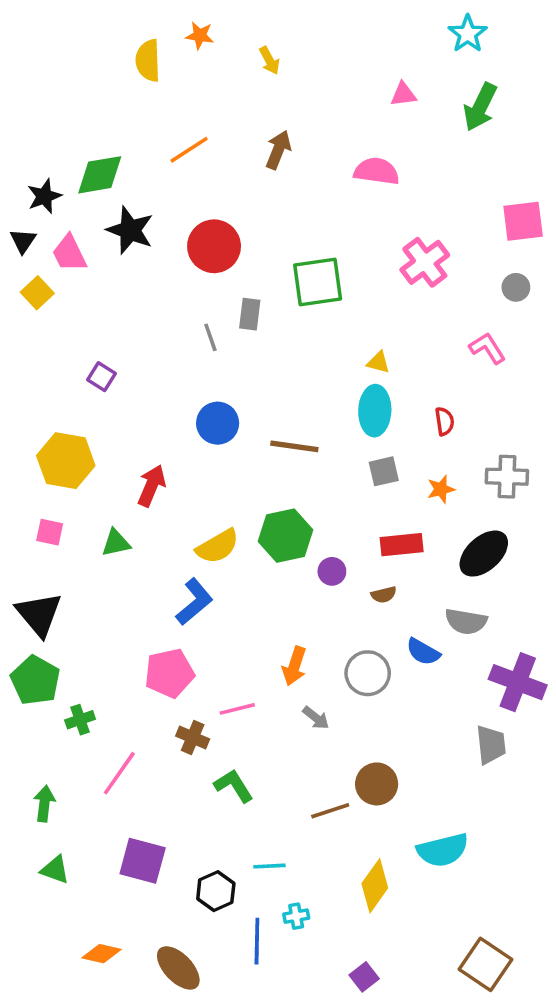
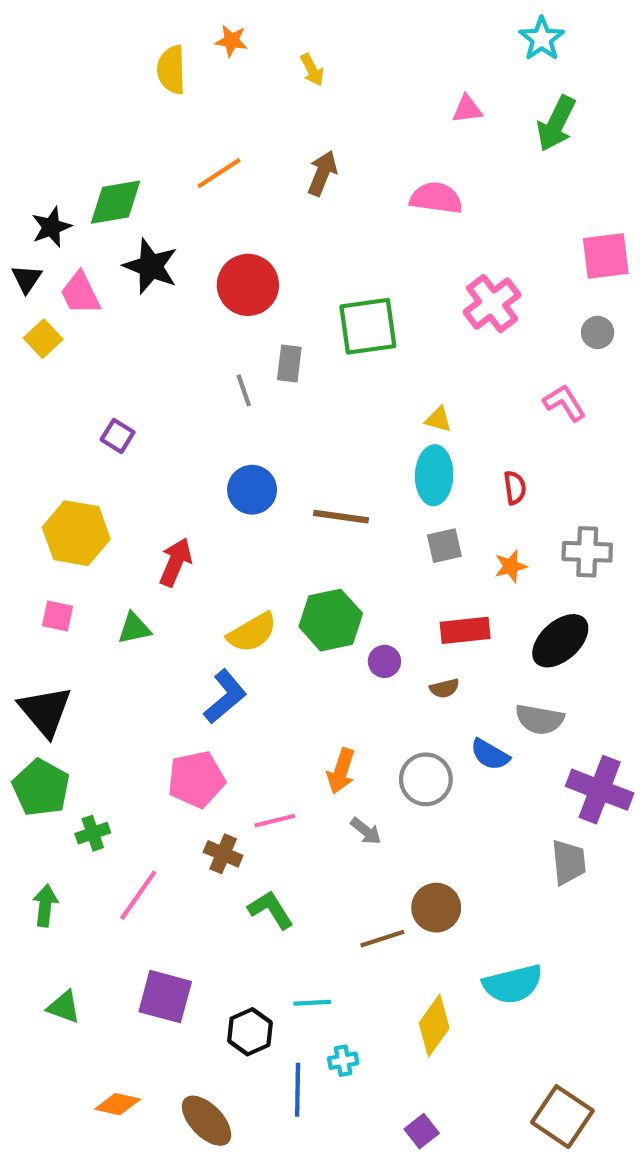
green arrow: (44, 804) -> (45, 906), moved

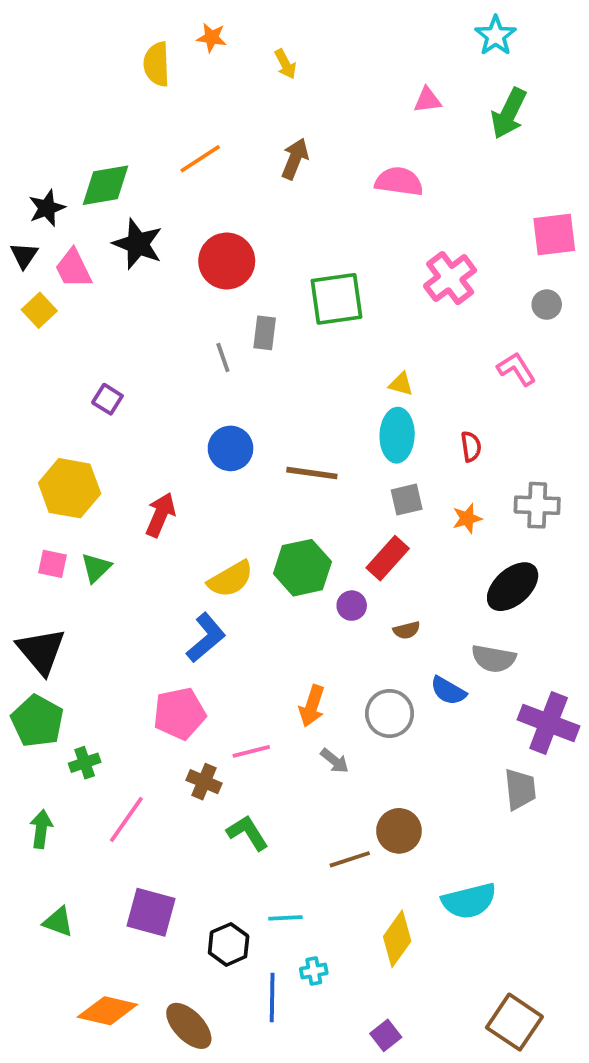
green triangle: (134, 628) -> (96, 568), moved, turned -32
red rectangle: (465, 630) -> (388, 558), moved, turned -42
orange diamond: (118, 1104) -> (107, 1011), size x1.4

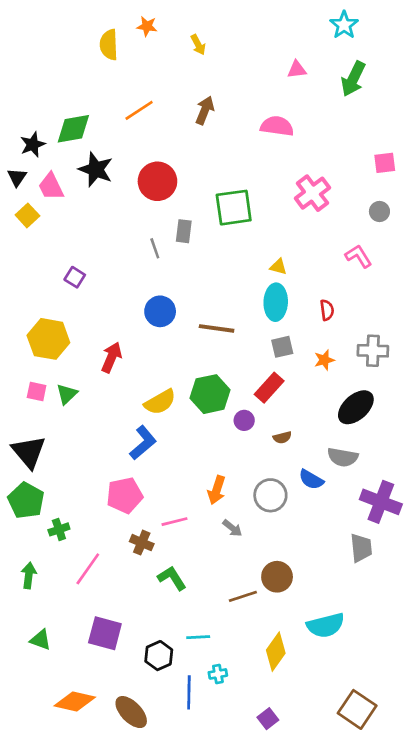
pink square: (554, 234) -> (385, 163), size x0.7

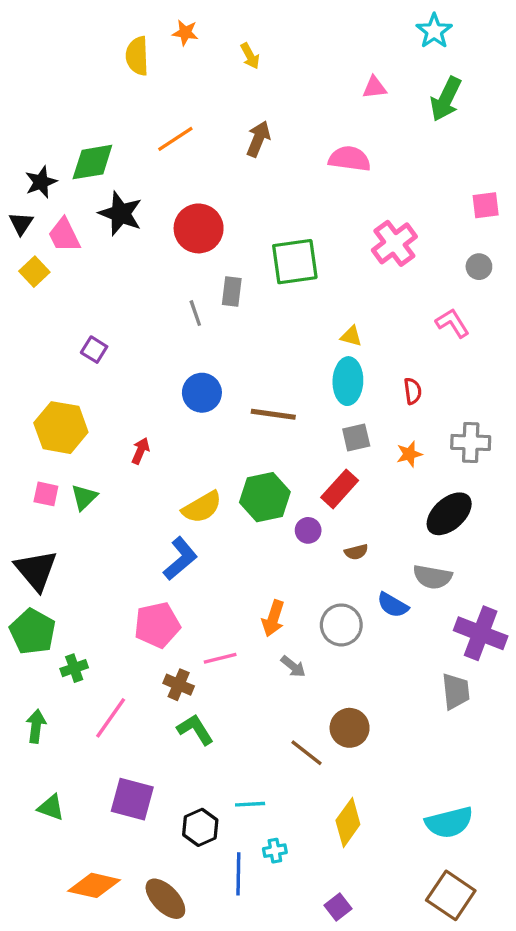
red arrow: (111, 357) -> (141, 451), size x0.7
green L-shape: (172, 578) -> (195, 729), moved
brown line: (243, 596) -> (306, 753), turned 56
cyan semicircle: (326, 625) -> (449, 822), moved

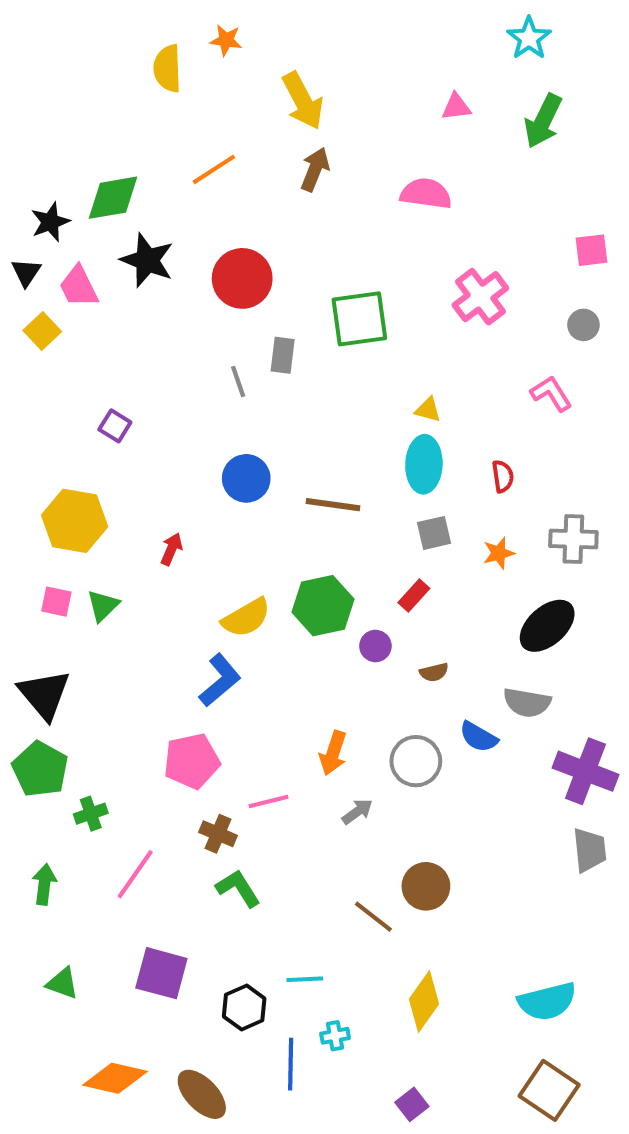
yellow arrow: (250, 56) -> (303, 101), moved, size x1.8
red rectangle: (340, 489) -> (414, 596), size x0.7
gray arrow: (293, 666) -> (357, 812), turned -75
gray trapezoid: (456, 691) -> (590, 850), moved

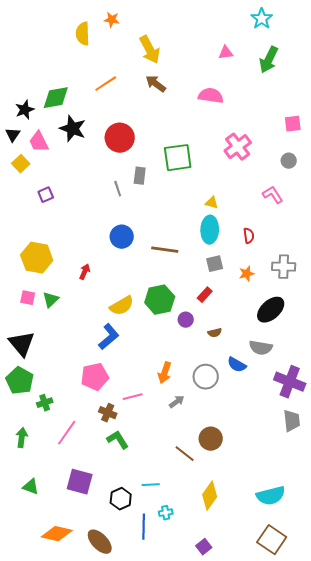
brown arrow: (315, 169) -> (156, 84), turned -75
purple square: (115, 426) -> (46, 195), moved, turned 35

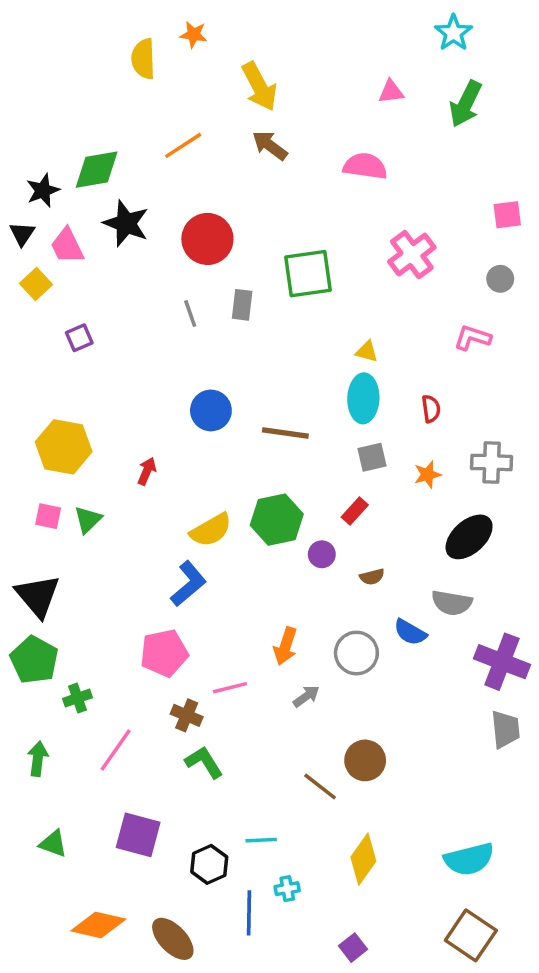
gray line: (118, 189) -> (190, 313), moved
pink L-shape: (273, 195) -> (473, 338), turned -40

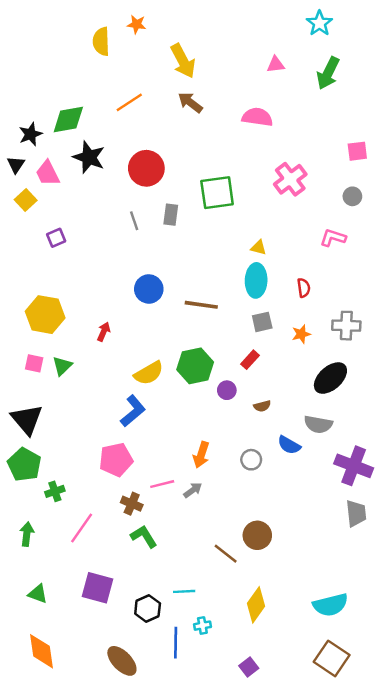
gray circle: (356, 653) -> (251, 460), size x0.7
gray arrow: (306, 696) -> (193, 490), moved
orange diamond: (98, 925) -> (41, 651), moved, turned 69

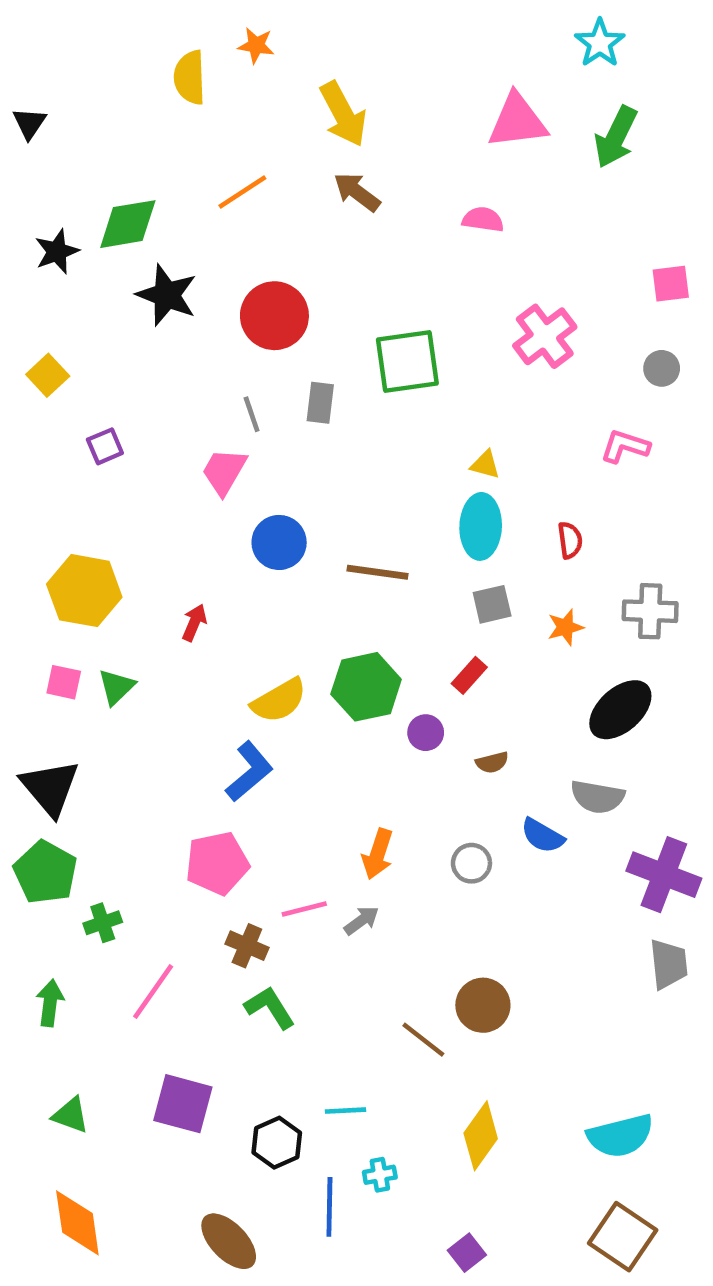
pink triangle: (276, 65) -> (517, 121), size x1.8
pink semicircle: (257, 117) -> (483, 219), size x0.7
black triangle: (16, 165) -> (29, 123), moved
pink trapezoid: (48, 173) -> (224, 471), moved, turned 56

